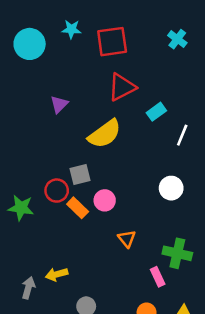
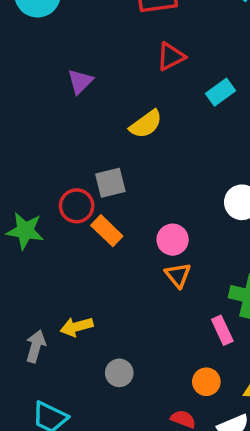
red triangle: (122, 87) -> (171, 57), size x0.7
yellow semicircle: (105, 134) -> (146, 124), size x0.7
pink circle: (105, 200) -> (173, 240), moved

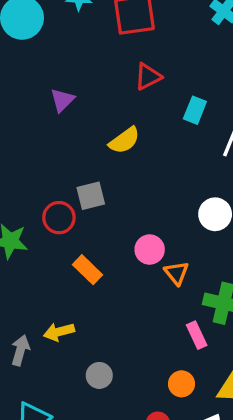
cyan rectangle: (221, 92) -> (195, 110), turned -32
orange rectangle: (107, 231) -> (87, 270), moved
orange triangle: (178, 275) -> (176, 273), moved

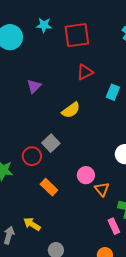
gray square: (91, 196) -> (51, 143), turned -30
yellow arrow: (59, 332) -> (32, 224), turned 48

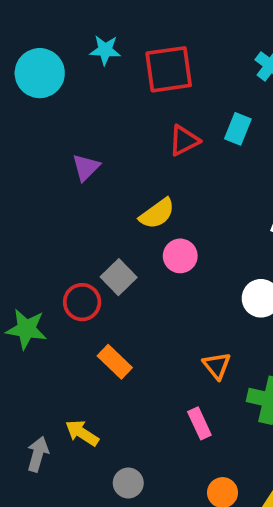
cyan rectangle: (113, 92) -> (238, 129), moved
pink circle: (86, 175) -> (180, 256), moved
pink rectangle: (114, 226) -> (199, 423), moved

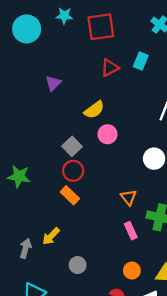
red circle: (82, 302) -> (73, 171), moved
pink rectangle: (199, 423) -> (131, 231), moved
yellow arrow: (82, 433) -> (51, 236), turned -78

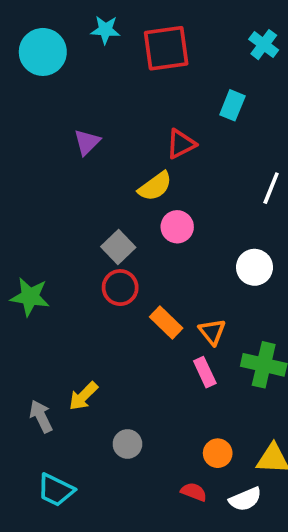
red triangle: (110, 68) -> (181, 144), moved
orange rectangle: (70, 195) -> (166, 323), moved
pink rectangle: (131, 231) -> (205, 372), moved
gray arrow: (25, 248) -> (41, 416), turned -42

